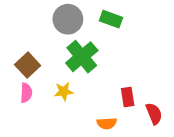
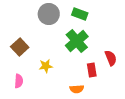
green cross: (82, 57) -> (77, 41), moved
pink semicircle: (26, 93) -> (19, 81), moved
red semicircle: (154, 114) -> (111, 58), moved

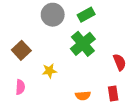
green rectangle: (80, 14) -> (86, 15), turned -49
red rectangle: (92, 70) -> (113, 94), moved

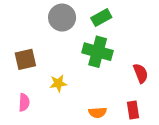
green cross: (83, 44) -> (98, 52), turned -35
brown square: (21, 50) -> (25, 59), turned 30

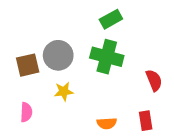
gray circle: (62, 18) -> (58, 55), moved

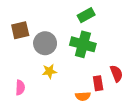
brown square: (28, 65) -> (20, 30), moved
red semicircle: (154, 80) -> (116, 74), moved
red rectangle: (146, 121) -> (98, 83), moved

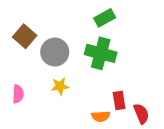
brown square: (20, 30) -> (25, 36), turned -36
red semicircle: (116, 74) -> (141, 114), moved
pink semicircle: (20, 88) -> (18, 94), moved

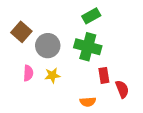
pink semicircle: (18, 94) -> (28, 73), moved
red rectangle: (119, 101) -> (104, 75), moved
red semicircle: (141, 114) -> (122, 89), moved

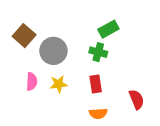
green rectangle: (91, 16) -> (108, 29), moved
green cross: (88, 47) -> (98, 52), size x0.6
red rectangle: (104, 75) -> (96, 84), moved

